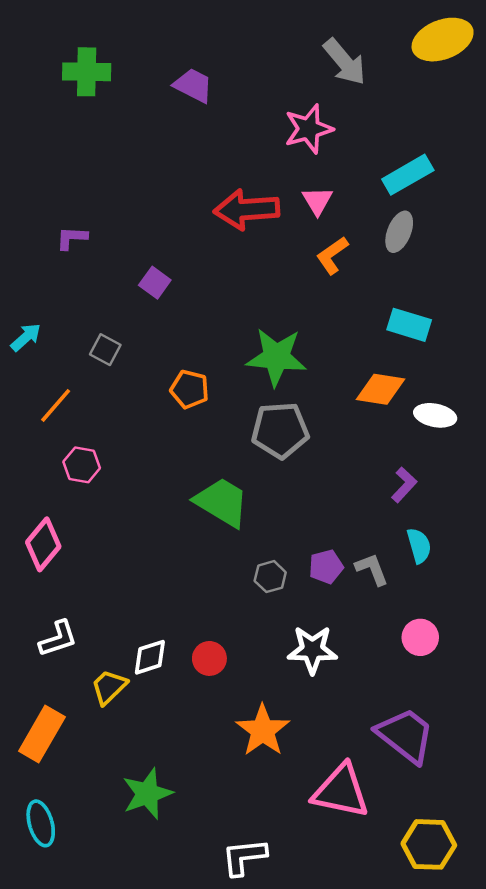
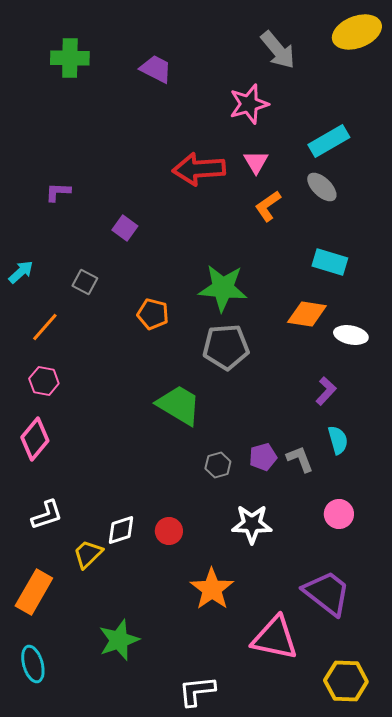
gray ellipse: (399, 232) -> (322, 187), turned -68
pink hexagon: (82, 465) -> (44, 381), moved

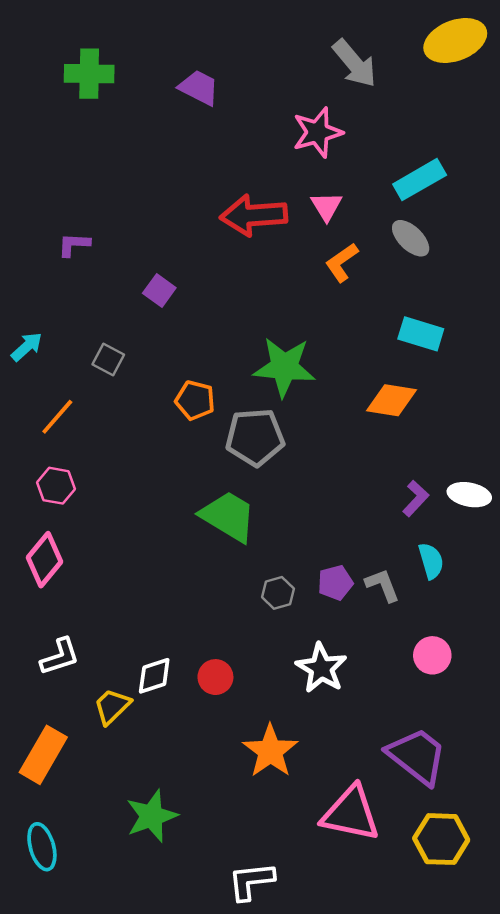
white ellipse: (351, 335) -> (469, 495), moved
gray pentagon: (226, 347) -> (255, 437), moved
white star: (252, 524) -> (321, 668), turned 30
yellow hexagon: (346, 681) -> (441, 839), moved

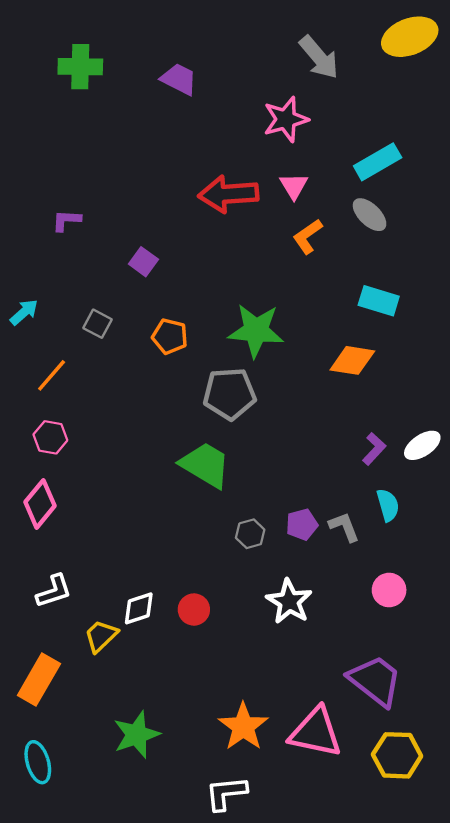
orange pentagon: (195, 400) -> (170, 336), moved
white ellipse: (469, 495) -> (422, 445), turned -45
orange star: (270, 751) -> (243, 727), moved

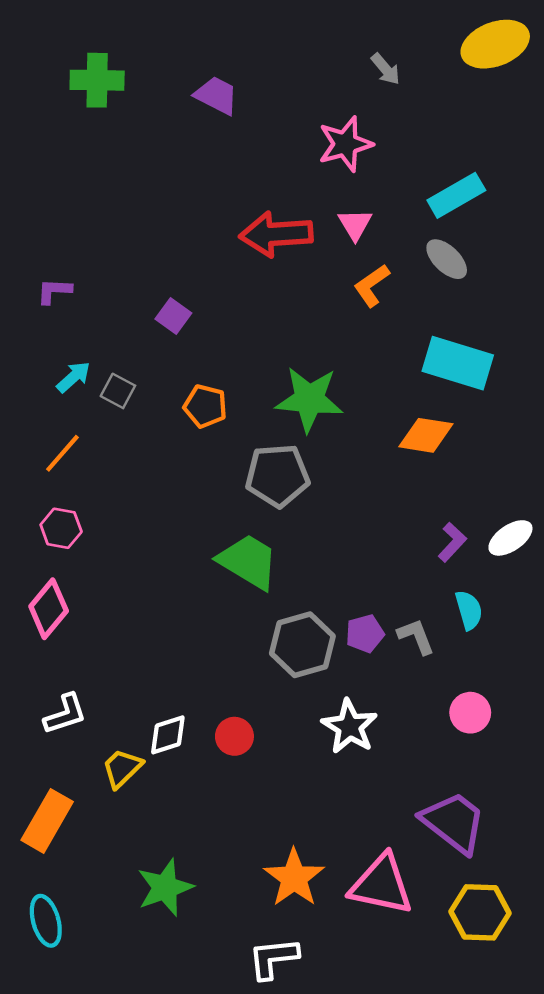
gray arrow: (319, 57) -> (386, 69), size x0.6
purple L-shape: (66, 220) -> (54, 291), moved
cyan rectangle: (379, 301) -> (458, 363), size x1.4
cyan arrow: (24, 312) -> (74, 377), moved
gray hexagon: (250, 534) -> (302, 645), size x1.8

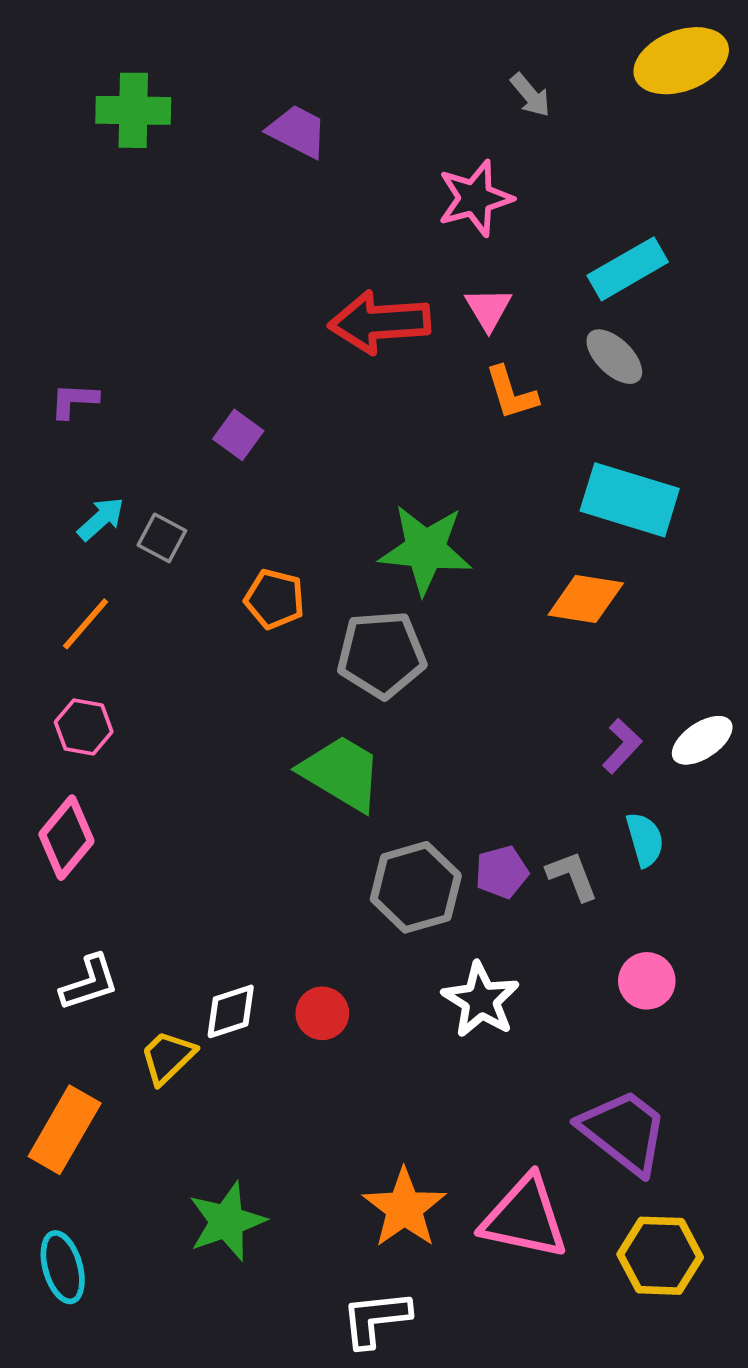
orange L-shape: (372, 285) -> (511, 393), turned -72
orange pentagon: (205, 406) -> (275, 599), moved

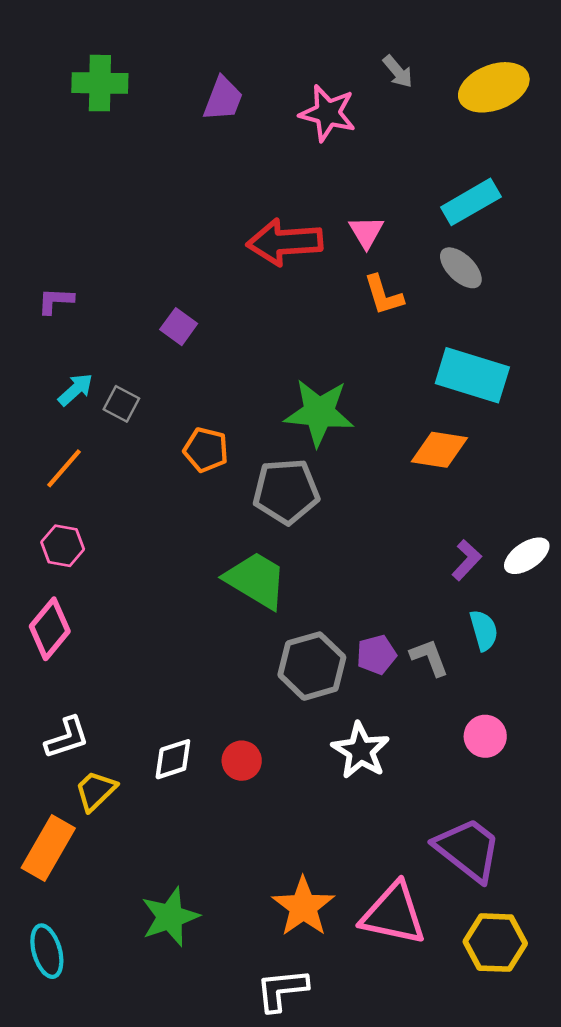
yellow ellipse: (681, 61) -> (494, 87), moved
purple trapezoid: (297, 131) -> (223, 99), turned 84
pink star: (475, 198) -> (328, 113), moved, turned 30
yellow trapezoid: (168, 1057) -> (96, 791), moved

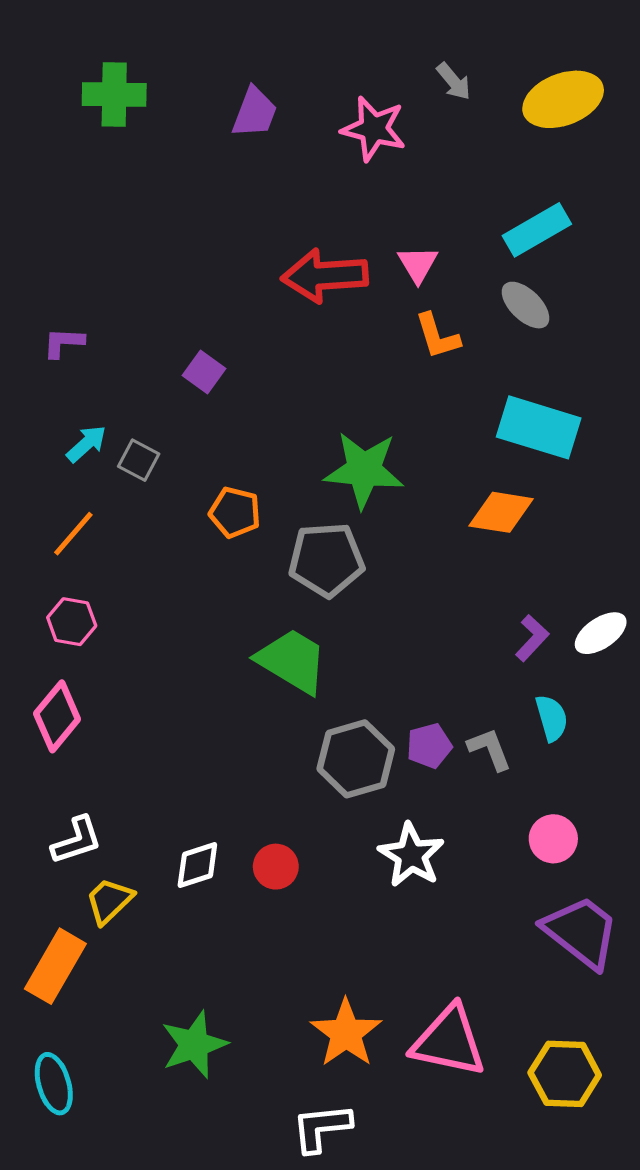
purple trapezoid: (468, 849) -> (581, 932), moved

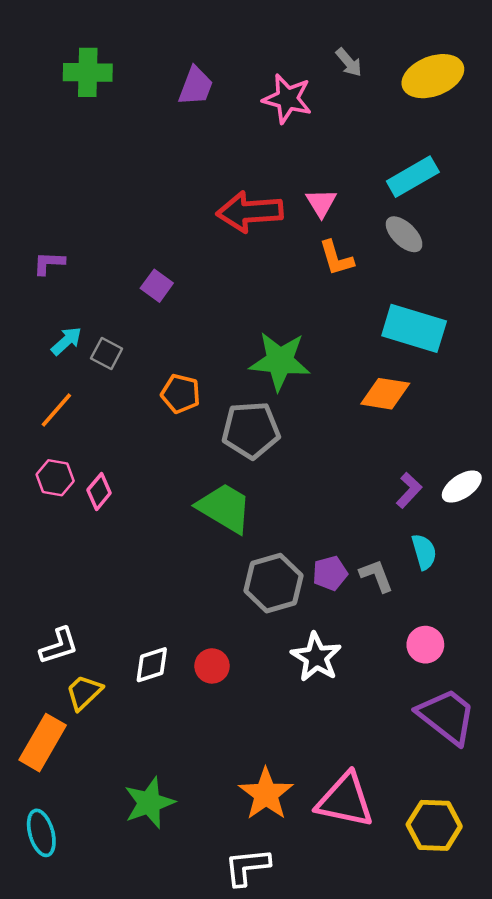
pink diamond: (57, 716) -> (99, 492), moved, size x0.7

